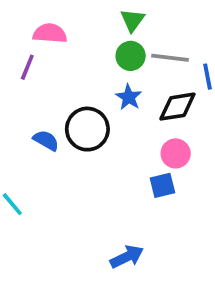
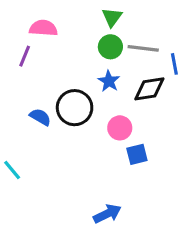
pink circle: (176, 153) -> (120, 128), moved

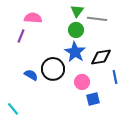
gray line: (143, 48) -> (97, 19), moved
blue line: (174, 64) -> (115, 77), moved
blue star: (109, 81) -> (75, 52), size x1.5

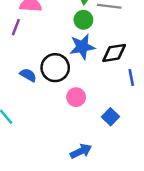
blue star: (75, 52) -> (82, 47), turned 30
pink circle: (82, 82) -> (76, 97), moved
blue square: (93, 99) -> (110, 117), moved, turned -32

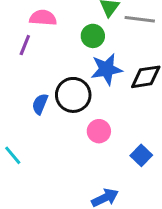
green circle: (83, 20) -> (93, 36), moved
blue semicircle: (28, 75) -> (40, 104), turned -98

